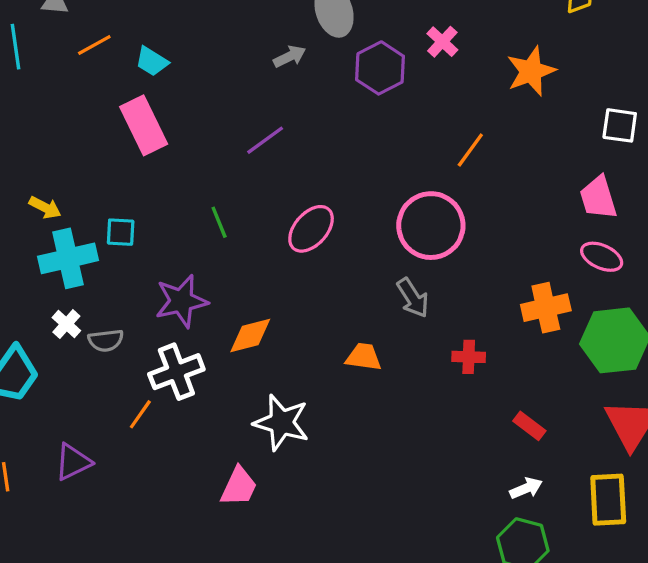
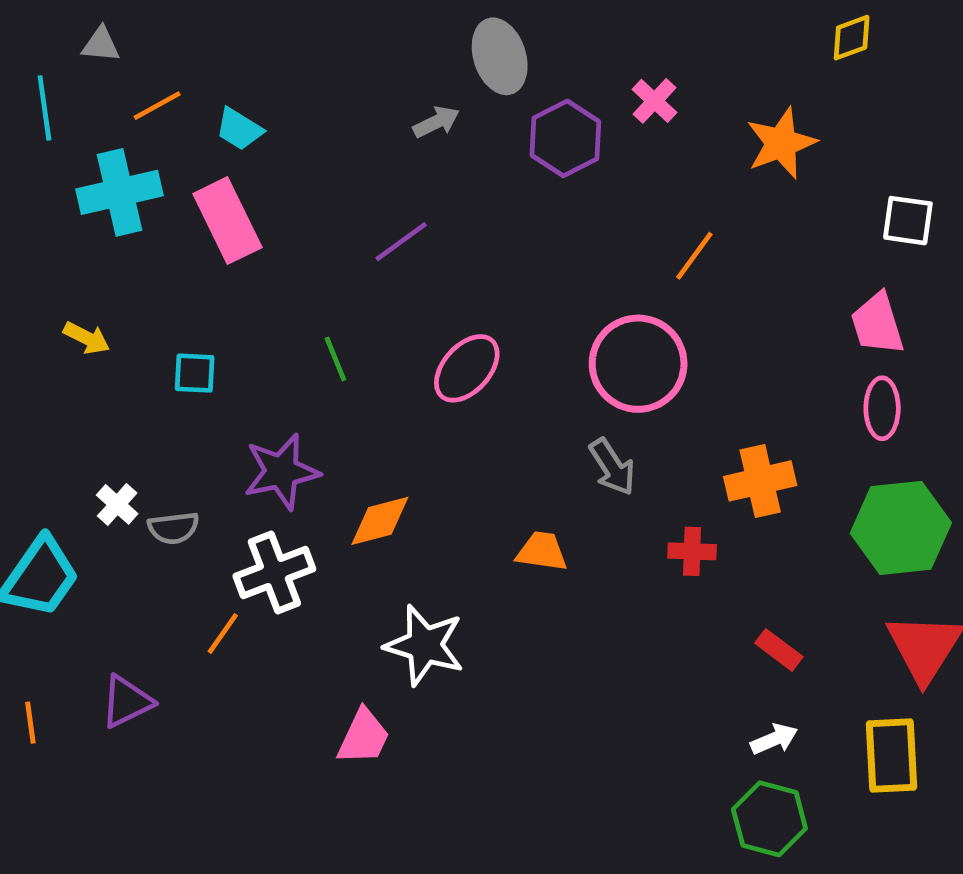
pink ellipse: (602, 257) -> (882, 408), turned 66
cyan cross: (68, 258) -> (120, 192), moved
orange cross: (546, 308) -> (760, 481), moved

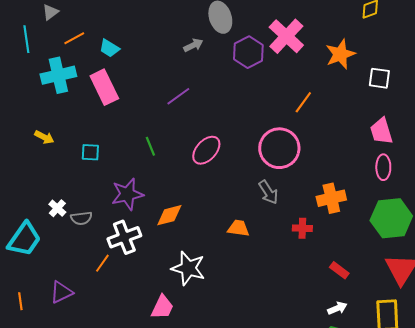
gray triangle: (101, 45) -> (50, 12), turned -42
pink cross: (654, 101) -> (286, 36), size x1.8
white square: (908, 221) -> (379, 78), moved

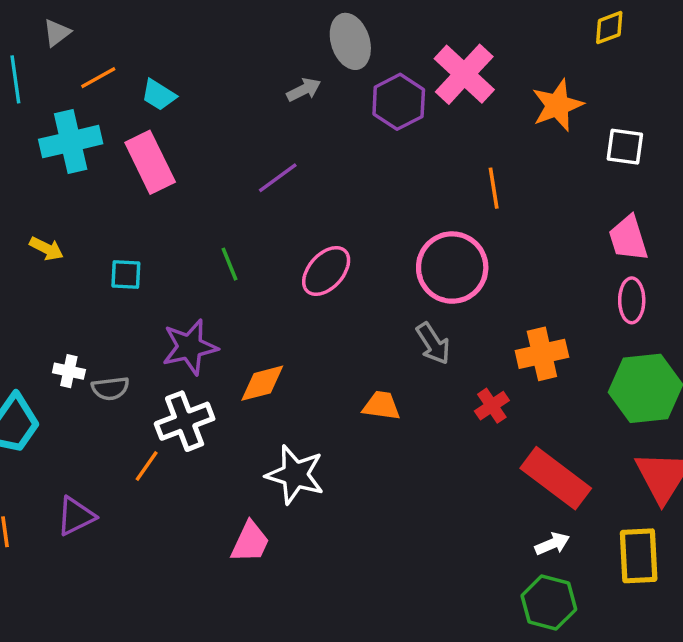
orange line: (303, 102) -> (494, 188), turned -45
white cross: (57, 208) -> (69, 371), turned -30
red cross: (302, 228) -> (492, 406), turned -36
red rectangle: (339, 270) -> (556, 478), size x2.0

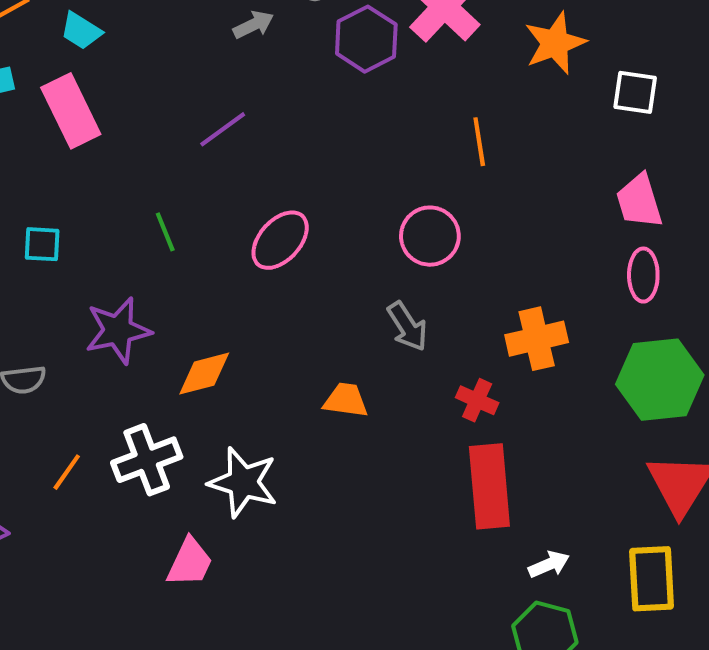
pink circle: (452, 268) -> (430, 236), size x0.7
red cross: (492, 406) -> (477, 400), turned -32
white cross: (185, 421) -> (147, 460), moved
red rectangle: (556, 478) -> (489, 486), moved, turned 48

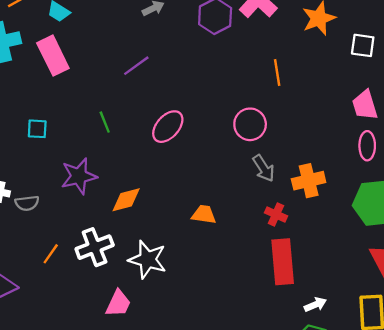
gray arrow: (407, 326) -> (264, 168), moved

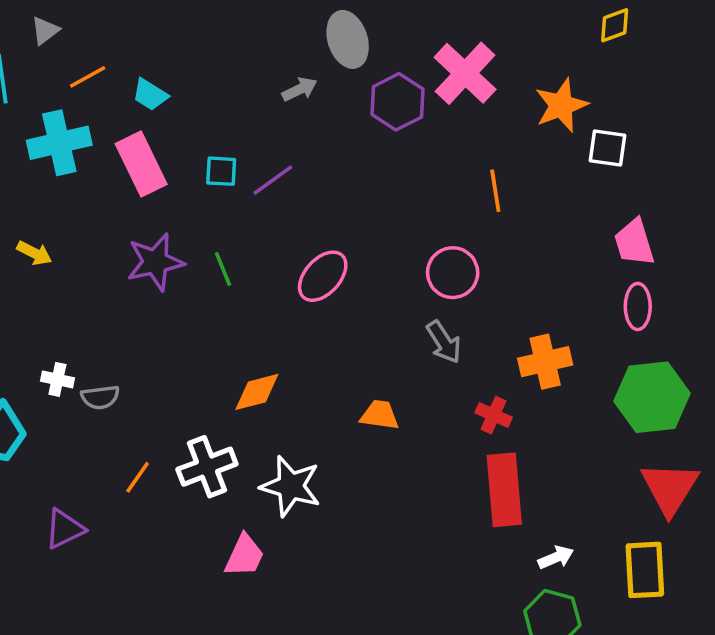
white square: (363, 45) -> (607, 148), moved
cyan square: (37, 129) -> (221, 171), moved
gray arrow: (264, 168) -> (444, 342), moved
purple star: (79, 176) -> (155, 262), moved

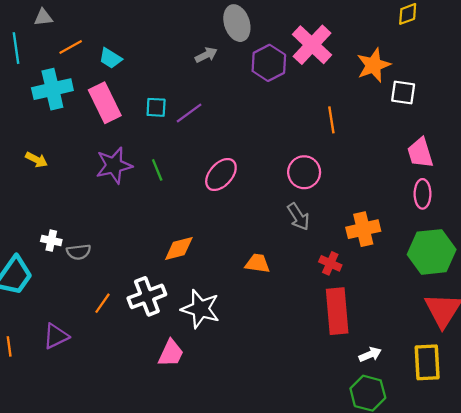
gray triangle: (45, 31) -> (43, 17), turned 30

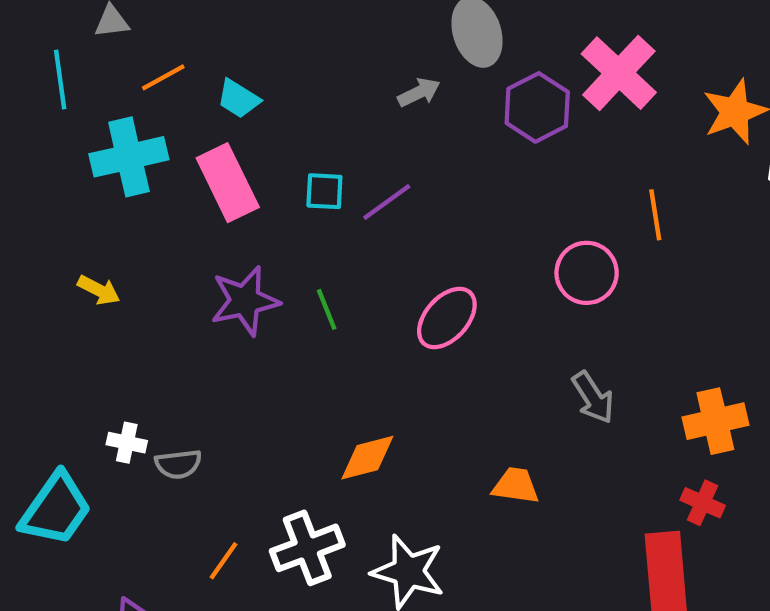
pink circle: (304, 172) -> (587, 273), moved
red cross: (330, 263) -> (703, 503), moved

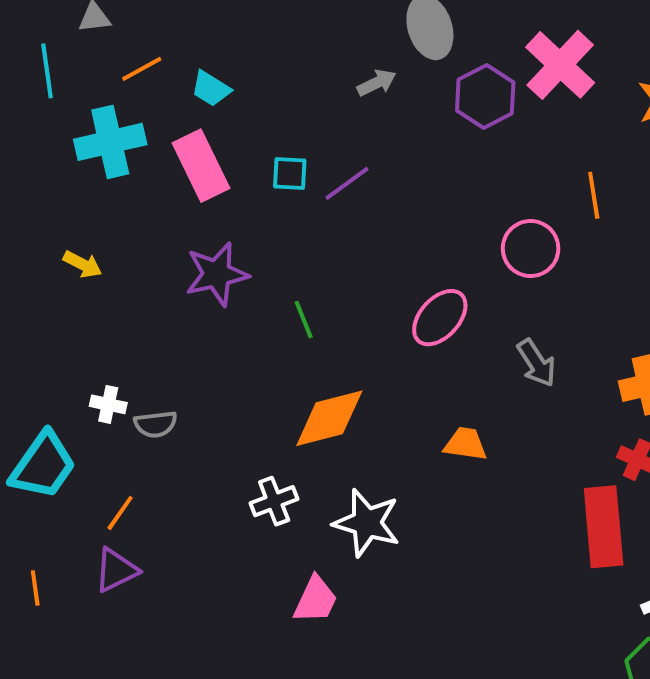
green line: (327, 309) -> (304, 320), moved
pink ellipse: (447, 318) -> (440, 318), moved
orange diamond: (367, 458) -> (329, 418), size x1.4
white cross: (307, 548) -> (274, 501), size x0.7
orange line: (223, 561) -> (120, 513), moved

